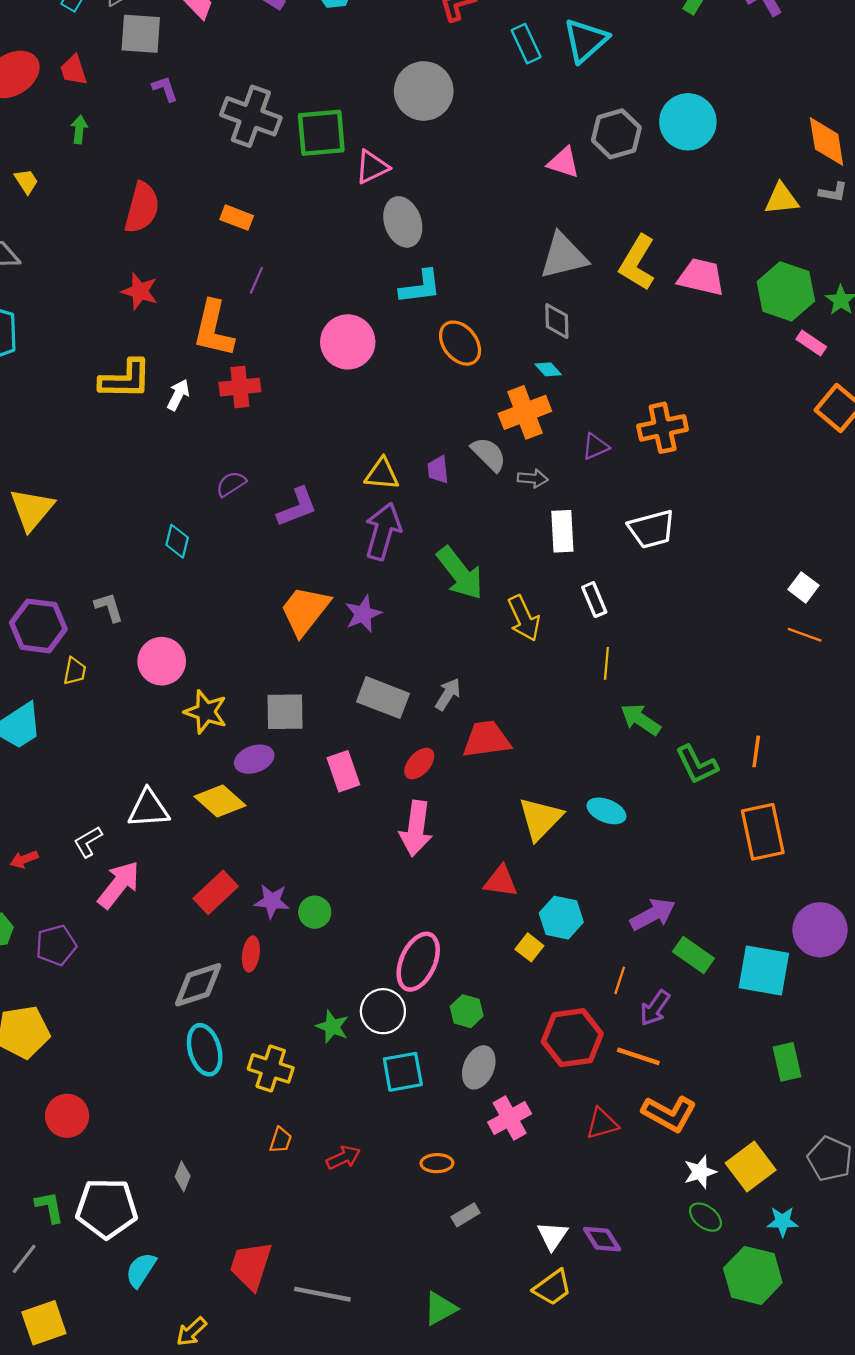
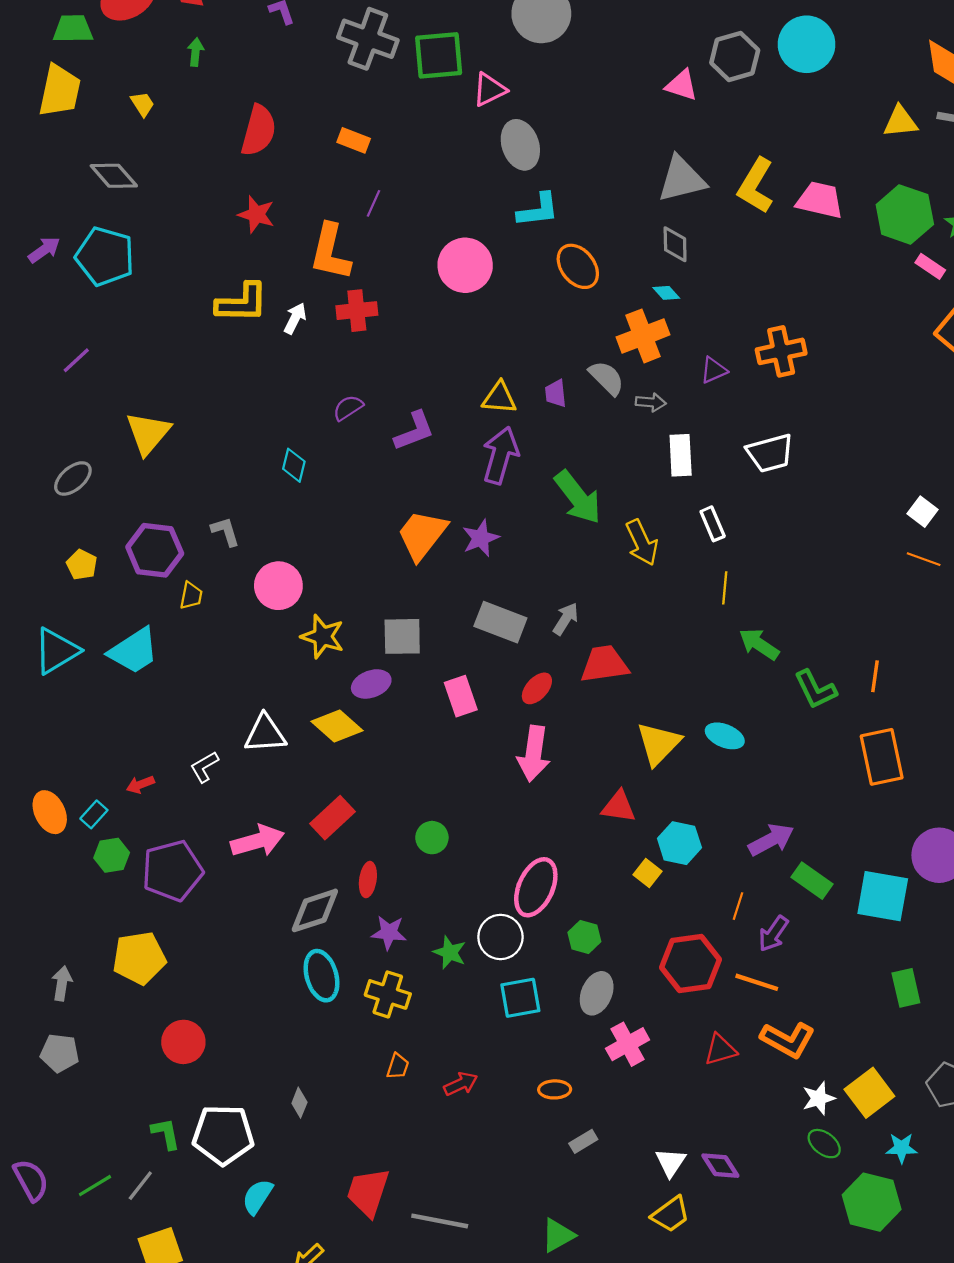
pink arrow: (119, 885) -> (257, 841), moved, turned 36
purple star: (272, 901) -> (389, 933), moved
purple pentagon: (56, 945) -> (172, 871), size x1.5

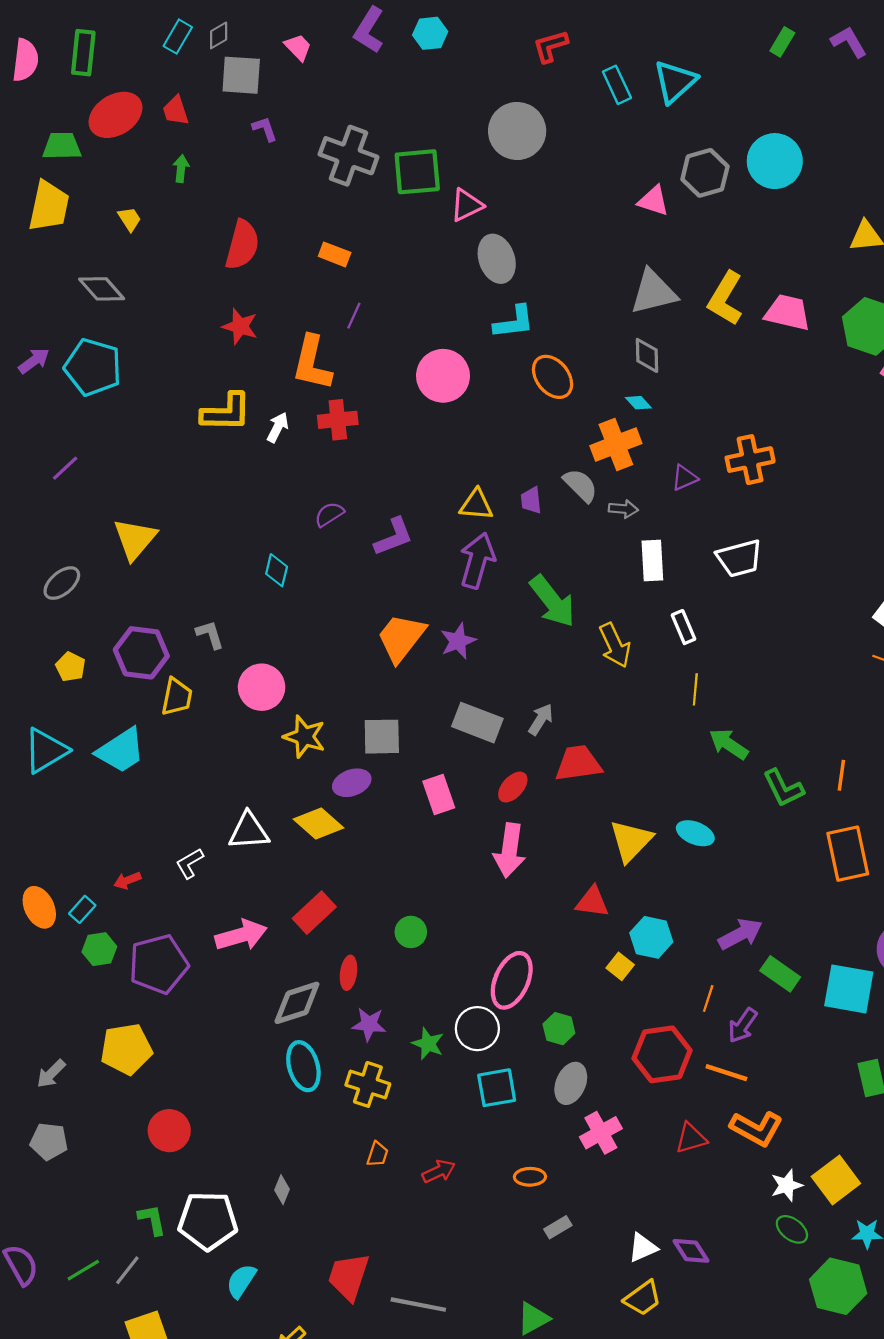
yellow trapezoid: (191, 596) -> (177, 697), size x1.4
gray arrow: (62, 983) -> (51, 1074), turned -144
white triangle: (671, 1162) -> (643, 1248), turned 32

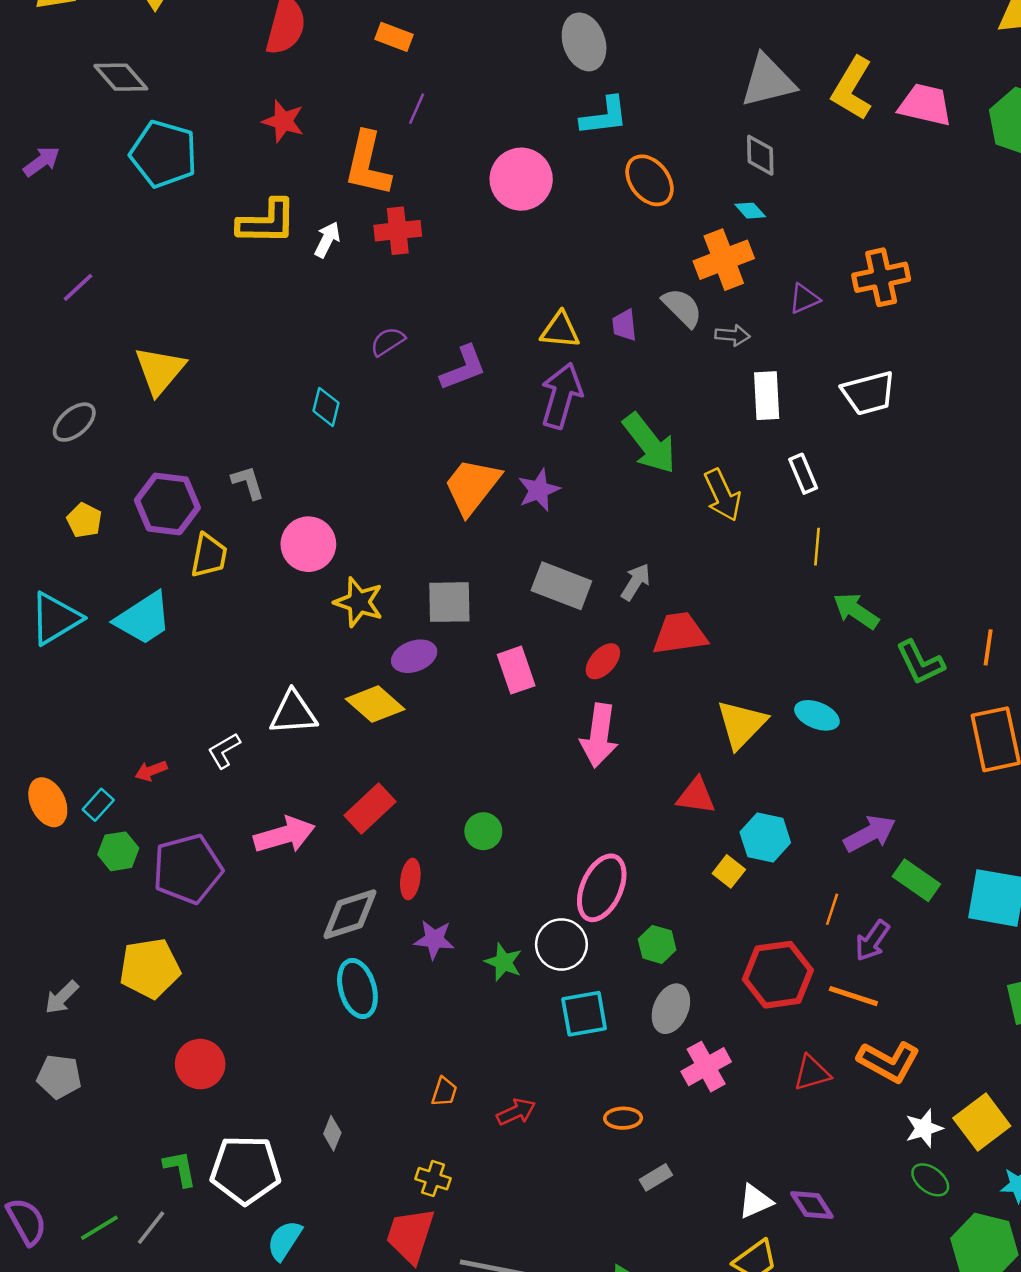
cyan pentagon: (93, 367) -> (164, 154), moved
yellow cross: (368, 1084) -> (433, 1179), moved, size x0.7

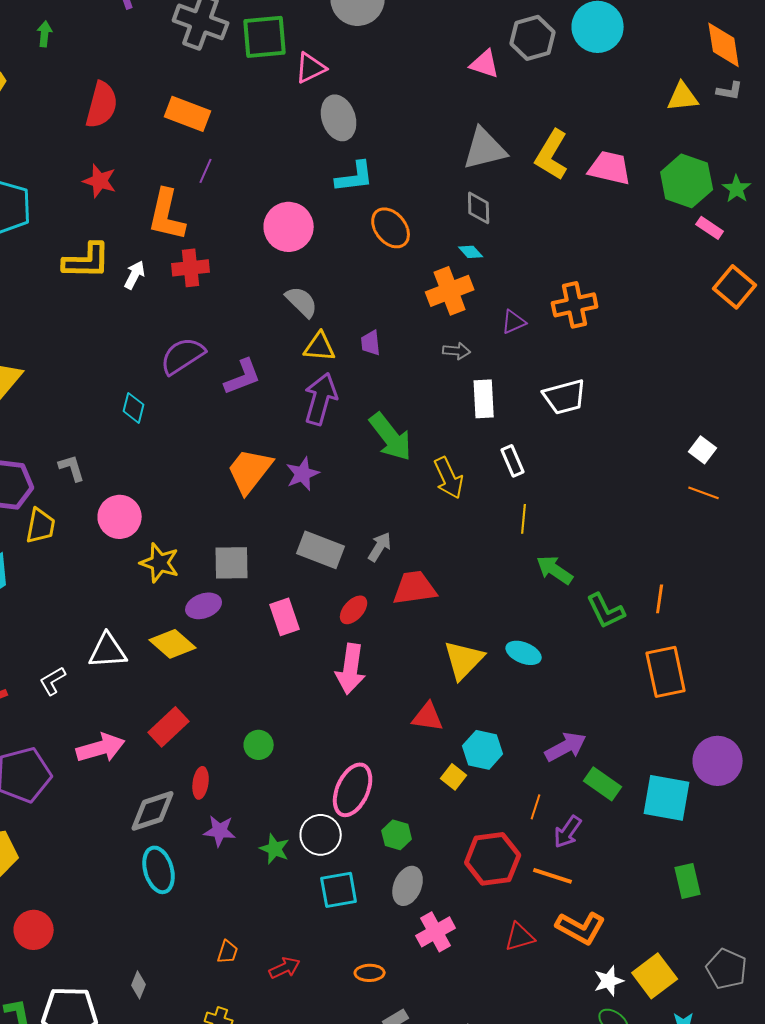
orange rectangle: (394, 37) -> (188, 114), size x1.5
gray semicircle: (682, 308) -> (302, 302), moved
purple semicircle: (388, 342) -> (183, 356), size x1.6

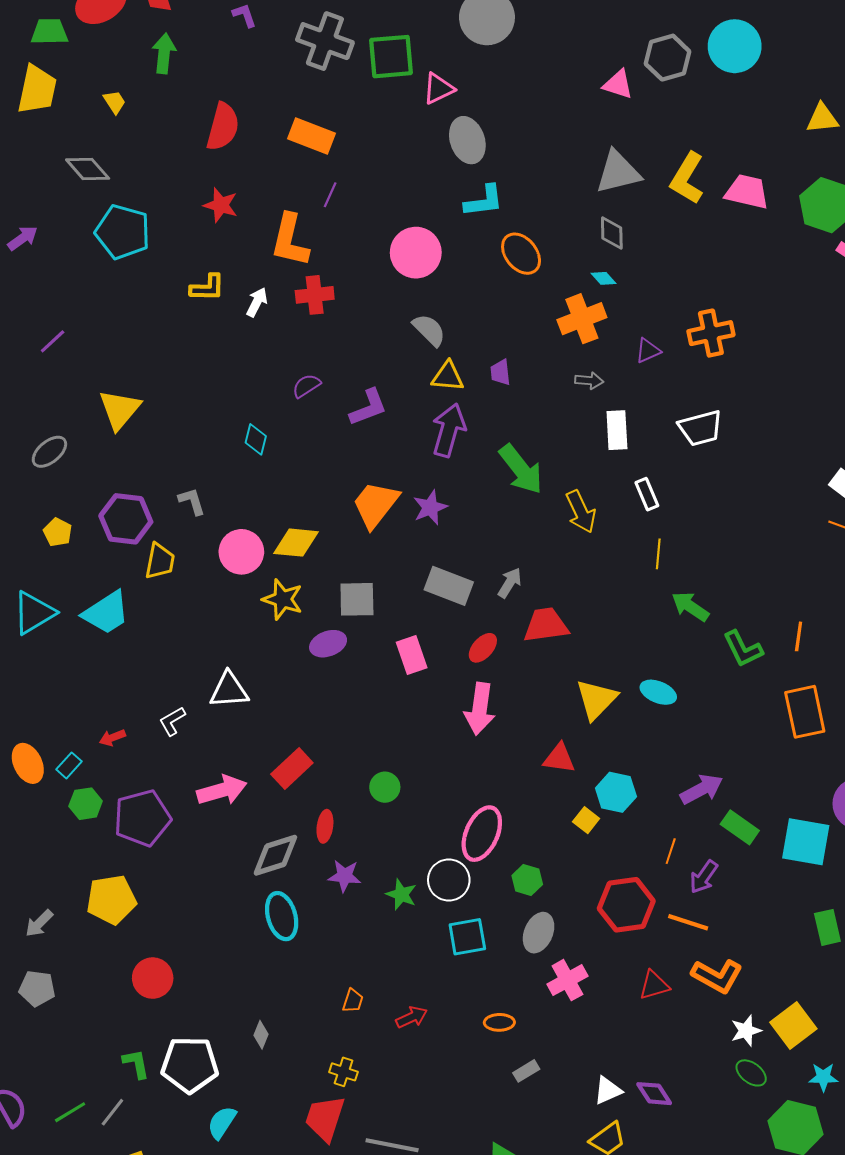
green arrow: (45, 34) -> (164, 53), size x1.5
yellow L-shape: (87, 261) -> (207, 288), size x0.7
purple semicircle: (183, 356) -> (306, 386), size x0.6
yellow diamond: (173, 644) -> (296, 543), moved, turned -36

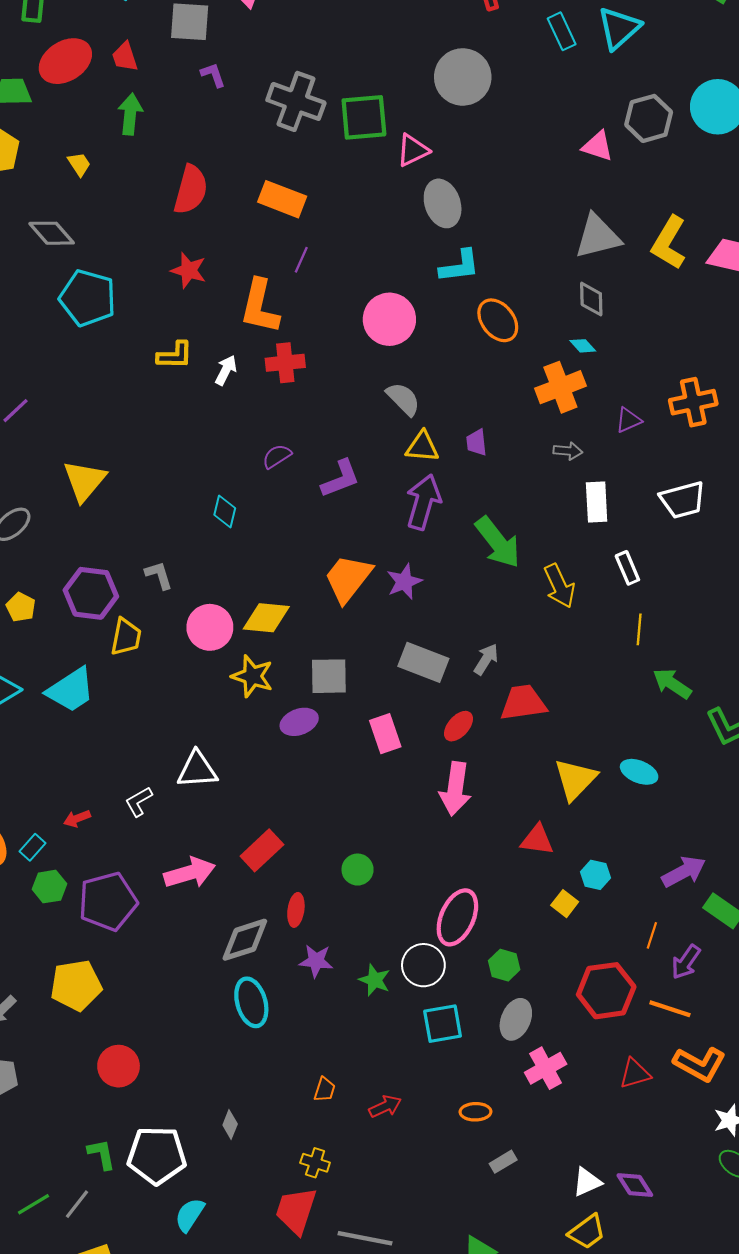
cyan hexagon: (616, 792) -> (596, 875), size x0.7

